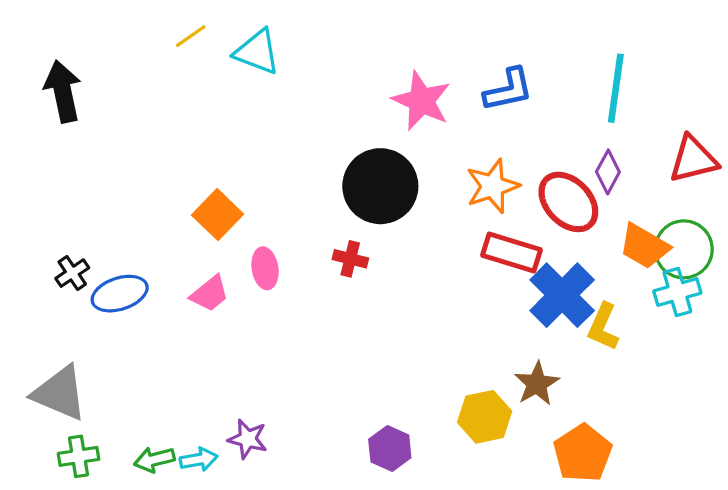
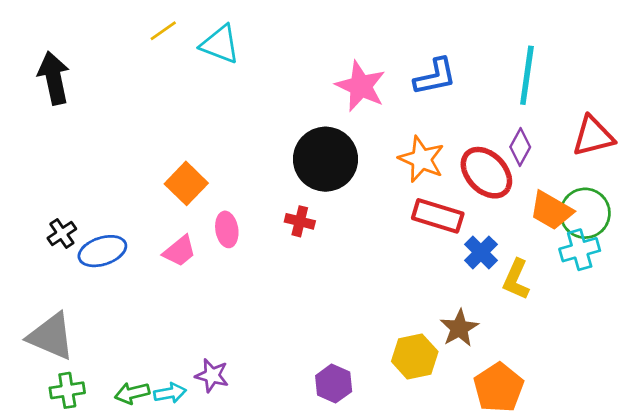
orange star: (493, 186) -> (421, 159), turned -30
blue cross: (562, 295) -> (481, 252), size x0.6

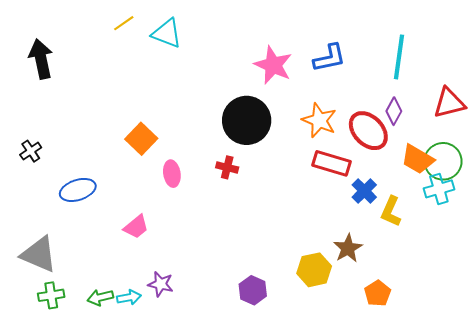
black cross: (62, 233) -> (31, 151), moved
pink trapezoid: (179, 251) -> (136, 227), moved
orange pentagon: (499, 388) -> (378, 293), size x0.7

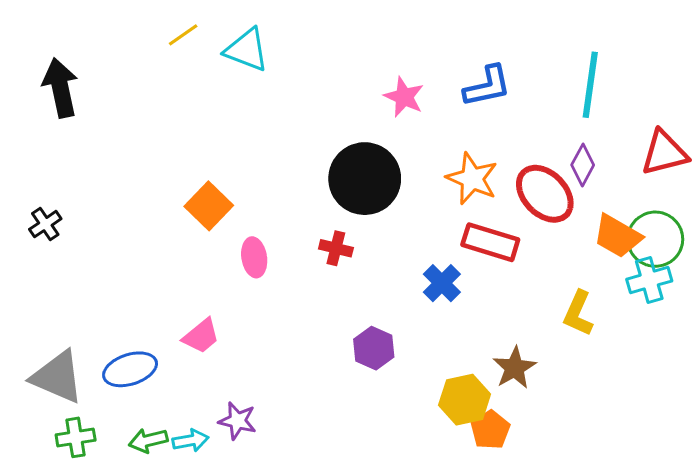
pink star: (273, 65) -> (404, 97), size x0.7
blue ellipse: (78, 190) -> (130, 369), moved
blue cross: (364, 191) -> (442, 283), moved
purple hexagon: (253, 290) -> (374, 348), moved
orange pentagon: (378, 293) -> (490, 430), moved

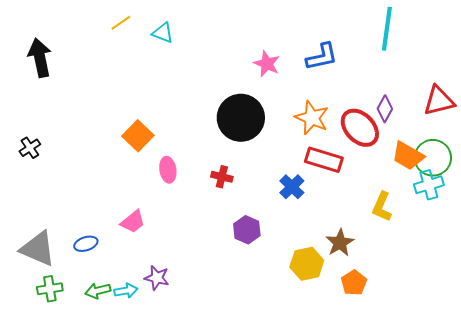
cyan triangle: (247, 50) -> (163, 33), size x0.7
cyan line: (590, 85) -> (387, 29), moved
red cross: (336, 248) -> (222, 177), moved
blue ellipse: (130, 369) -> (86, 244), size x0.7
orange pentagon: (490, 430) -> (354, 283), moved

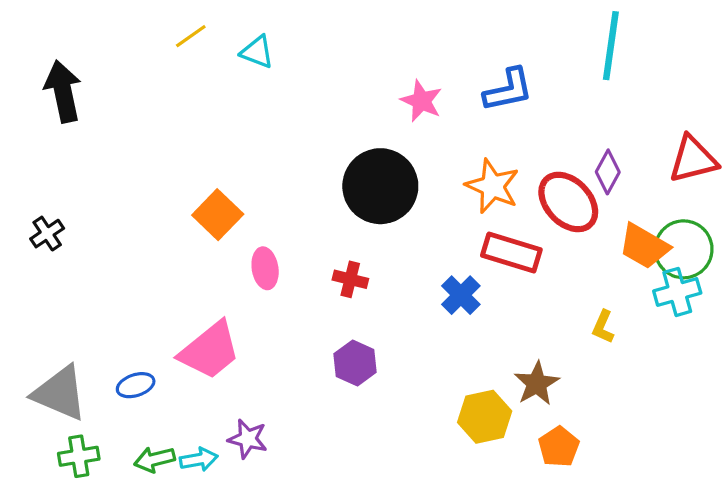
yellow L-shape: (382, 207) -> (603, 327), size x0.7
pink trapezoid: (133, 222) -> (210, 350), size x1.6
purple hexagon: (247, 230) -> (355, 363), moved

